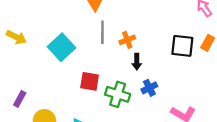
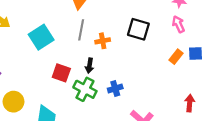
black square: (182, 46) -> (138, 29), moved
black arrow: (137, 62) -> (89, 66), moved

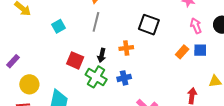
pink arrow: (178, 24) -> (196, 26), moved
cyan square: (41, 37) -> (59, 26), size x0.6
orange cross: (103, 41) -> (126, 48), moved

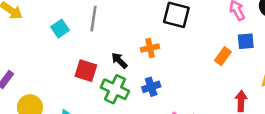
gray line: (96, 22) -> (93, 19), moved
orange rectangle: (182, 52) -> (223, 56), moved
black arrow: (102, 55) -> (119, 61), turned 128

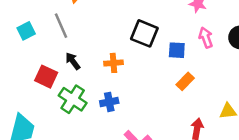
gray line: (93, 19) -> (61, 26), turned -40
blue square: (246, 41) -> (177, 50), moved
black arrow: (119, 61) -> (73, 61), moved

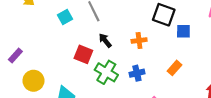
blue square: (177, 50) -> (183, 31), moved
orange rectangle: (185, 81) -> (175, 68), moved

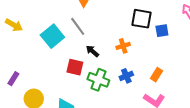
cyan square: (65, 17) -> (52, 36), size x1.6
orange rectangle: (175, 68) -> (157, 75), moved

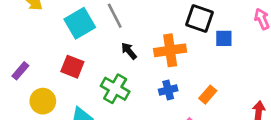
orange cross: (123, 46) -> (170, 50), size x1.6
red square: (75, 67) -> (72, 67), moved
green cross: (98, 80) -> (115, 89), moved

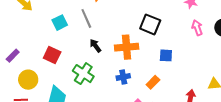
cyan square: (80, 23) -> (60, 23), size x0.7
blue square: (224, 38) -> (166, 55), moved

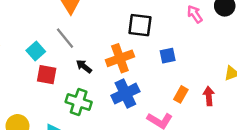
red square: (52, 55) -> (47, 75), moved
blue cross: (123, 77) -> (125, 94), size x1.6
orange rectangle: (153, 82) -> (181, 94), moved

